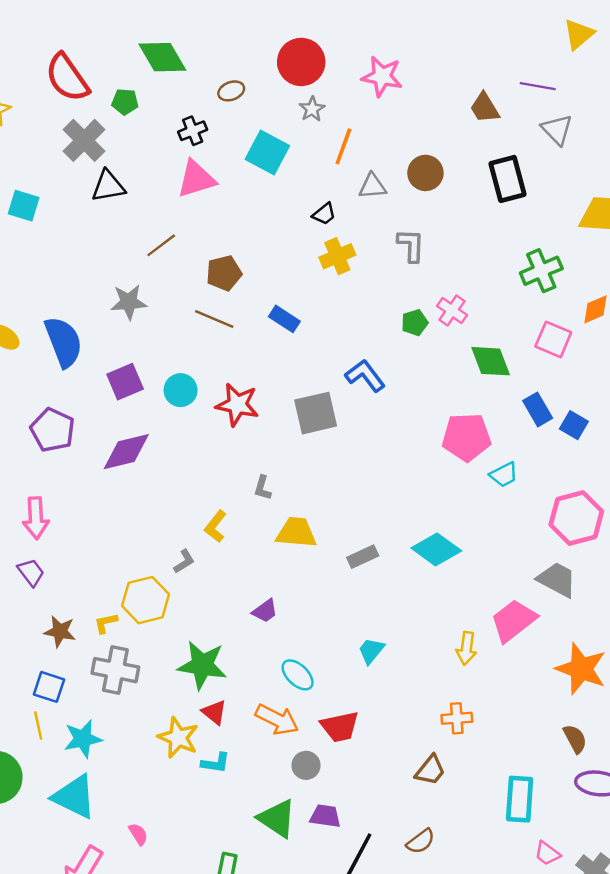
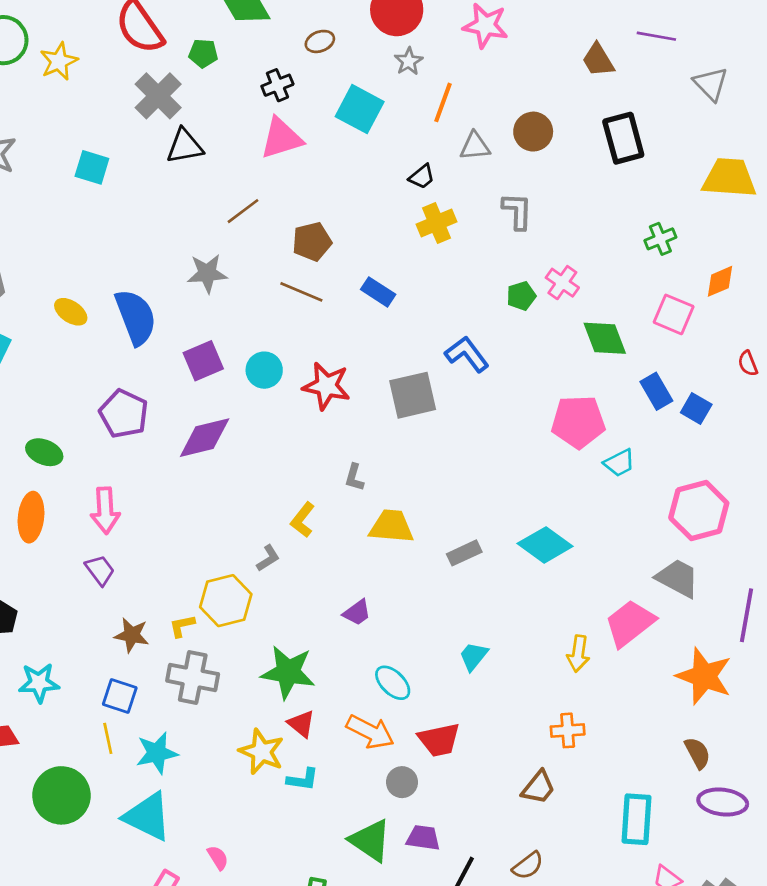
gray triangle: (557, 130) -> (711, 84), moved
green cross: (541, 271) -> (660, 239), size x0.7

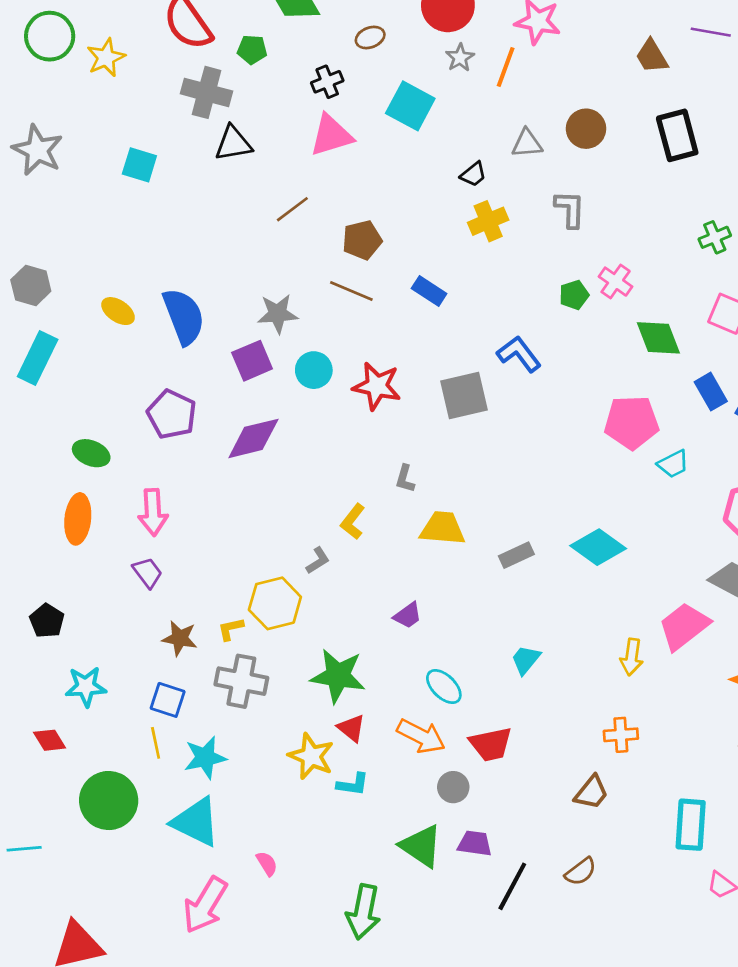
gray cross: (158, 96) -> (207, 92), turned -30
orange line: (443, 102) -> (506, 67), moved
gray star: (207, 273) -> (278, 314), moved

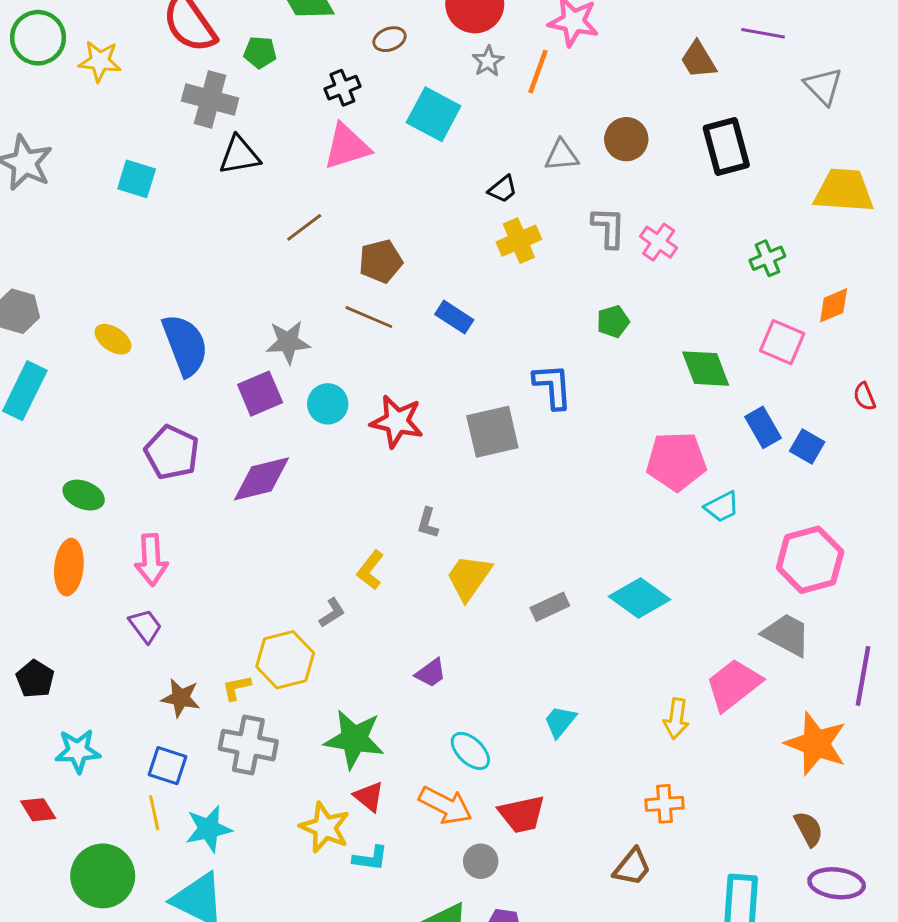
yellow star: (106, 58) -> (100, 61), turned 30
pink cross: (616, 282) -> (659, 242), moved
blue L-shape: (519, 354) -> (553, 386), turned 33
yellow trapezoid: (443, 528) -> (469, 577), turned -60

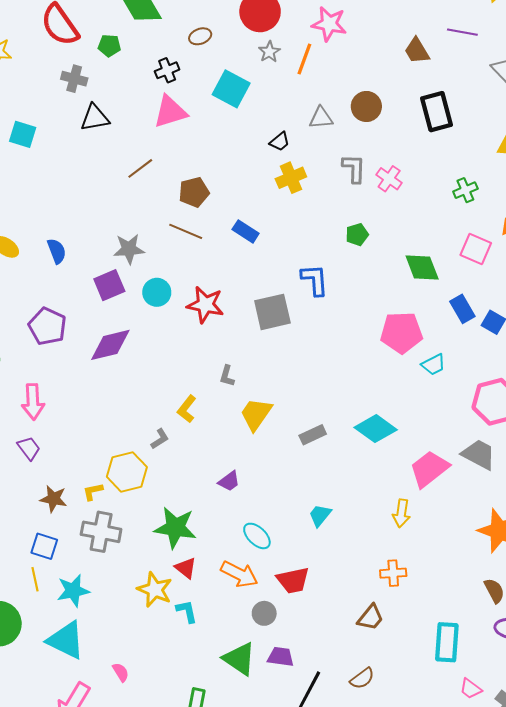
gray cross: (210, 99) -> (74, 79), size x0.7
blue semicircle: (185, 345) -> (57, 251), size x0.6
pink trapezoid: (734, 685) -> (429, 469), moved
cyan L-shape: (370, 858) -> (187, 611), turned -110

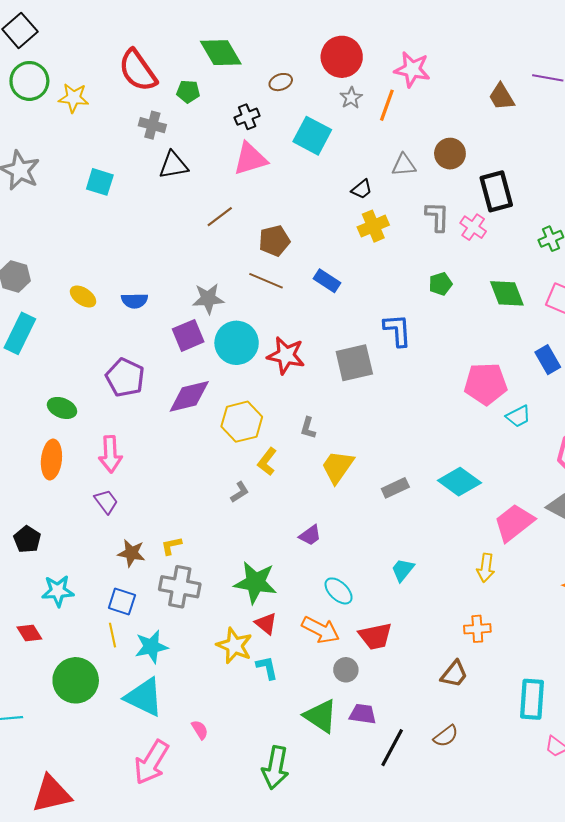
black rectangle: (437, 112) -> (496, 191), moved
blue semicircle: (57, 251) -> (135, 301), turned 110
green diamond: (422, 268) -> (507, 293), moved
cyan circle: (157, 292) -> (237, 343), size x1.5
yellow hexagon: (127, 472) -> (242, 422), moved

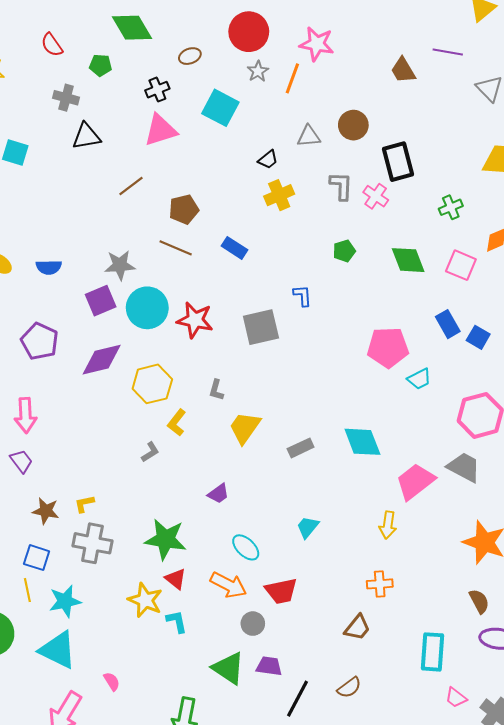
red semicircle: (138, 70) -> (52, 45), size x0.6
blue L-shape: (397, 330) -> (303, 296), size x0.7
cyan diamond: (459, 482) -> (362, 442), turned 33

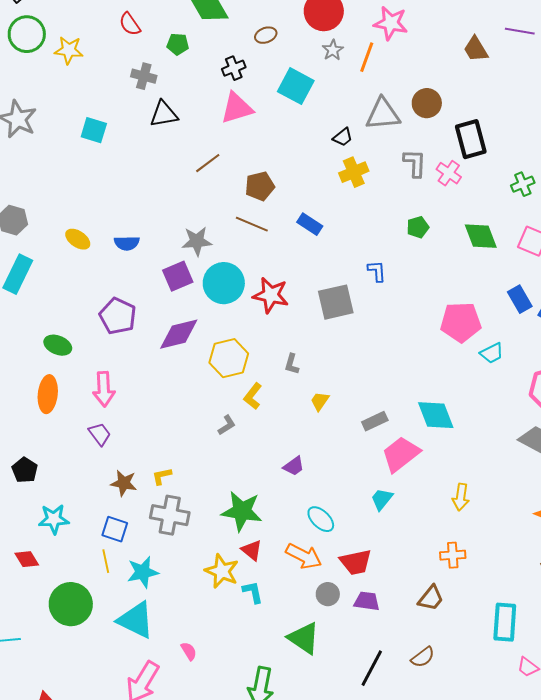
gray triangle: (309, 136) -> (383, 114), size x1.5
yellow trapezoid: (245, 428) -> (320, 401), size x0.6
pink trapezoid: (415, 481) -> (401, 454), moved
purple trapezoid: (269, 666) -> (367, 601), moved

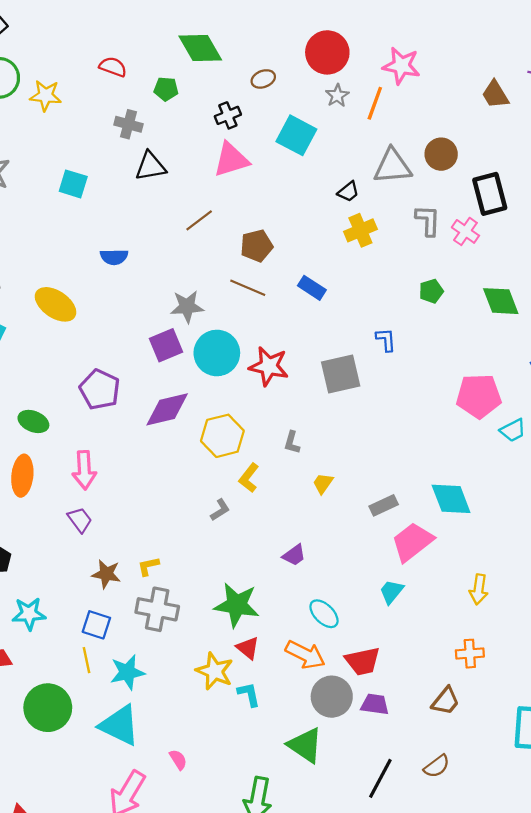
red semicircle: (130, 24) -> (113, 67), turned 145
yellow ellipse: (78, 239) -> (56, 304), size x1.5
blue semicircle: (127, 243) -> (114, 257), moved
gray circle: (328, 594) -> (332, 697), size x1.6

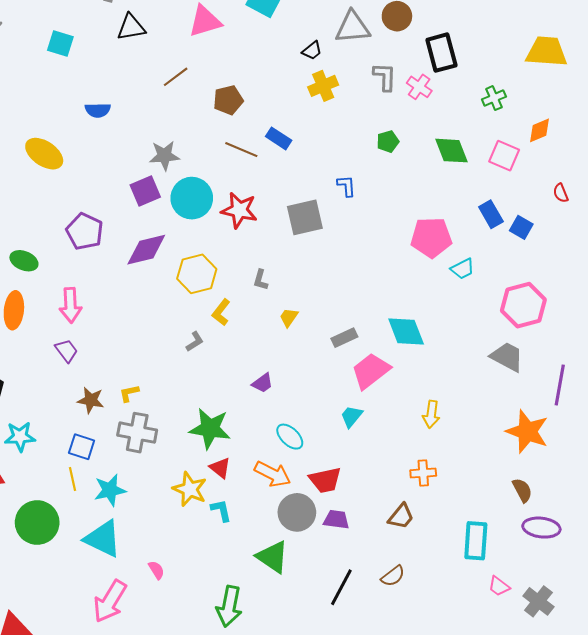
brown line: (248, 288) -> (241, 150), moved

